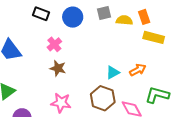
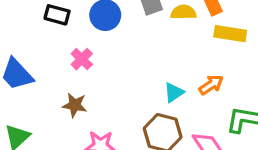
brown star: (58, 68) -> (75, 105), moved

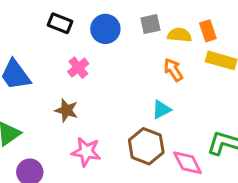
orange arrow: (211, 85) -> (173, 70), moved, turned -95

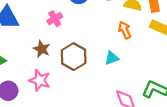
brown hexagon: (146, 146) -> (74, 57), moved
pink star: (86, 152) -> (40, 80), moved

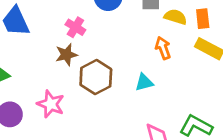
pink cross: (55, 19) -> (75, 27), turned -32
brown star: (42, 49) -> (66, 55), moved, turned 30

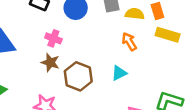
brown star: (66, 55) -> (50, 62), turned -30

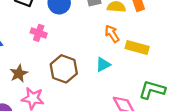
yellow rectangle: (168, 35) -> (137, 48), moved
brown star: (50, 62) -> (19, 74), moved, turned 30

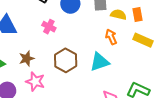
yellow rectangle: (137, 48) -> (143, 40), moved
cyan triangle: (103, 64) -> (100, 62), size x1.5

